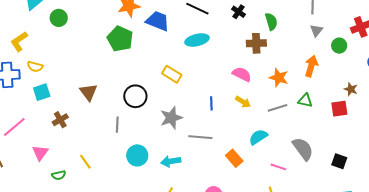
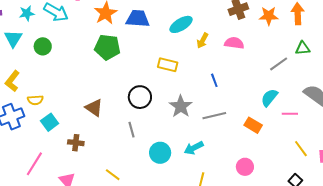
orange star: (279, 78) -> (269, 16), moved
yellow arrow: (243, 102) -> (203, 41), moved, turned 105
brown cross: (60, 120) -> (76, 143), turned -35
pink line: (278, 167) -> (290, 114), moved

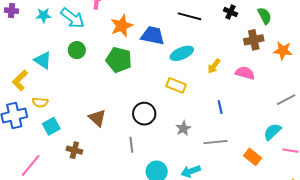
cyan ellipse: (181, 24) -> (182, 53), moved
cyan triangle: (13, 39) -> (43, 60), moved, turned -36
green circle: (43, 46) -> (77, 50), moved
gray star: (181, 106) -> (183, 128), size x0.7

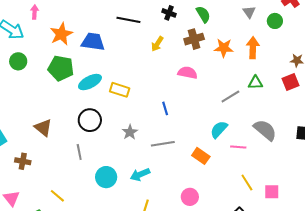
cyan ellipse: (182, 53) -> (90, 82), moved
yellow arrow: (214, 66) -> (157, 44), moved

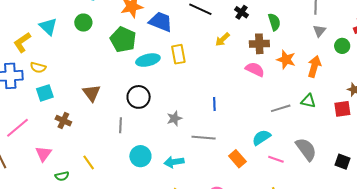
pink semicircle: (188, 73) -> (255, 69), moved
yellow rectangle: (120, 90) -> (178, 54), moved, turned 48

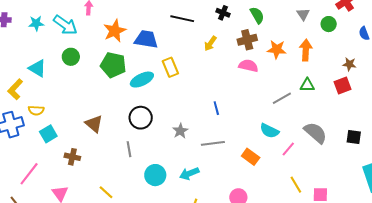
cyan semicircle: (261, 137) -> (269, 131), turned -108
pink line: (276, 159) -> (288, 149), turned -56

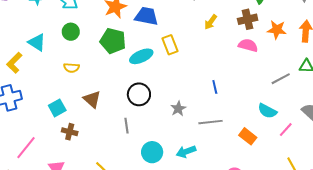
yellow semicircle: (36, 110) -> (71, 68), moved
cyan square: (48, 134) -> (57, 108), moved

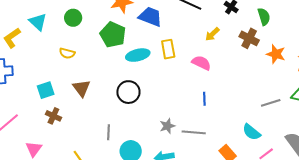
brown cross: (248, 19) -> (249, 38), turned 30
pink semicircle: (248, 45) -> (201, 63), moved
gray star: (178, 109) -> (167, 126), moved
gray line: (127, 126) -> (109, 132), moved

